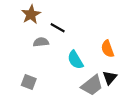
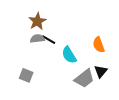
brown star: (31, 14) -> (37, 21), moved
black line: (58, 28) -> (49, 40), moved

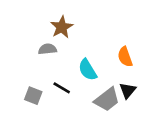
brown star: (37, 21) -> (62, 27), moved
black line: (49, 40) -> (62, 88), moved

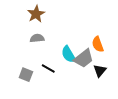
brown star: (62, 27) -> (36, 14), moved
gray trapezoid: (107, 99) -> (84, 58), moved

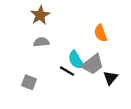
orange semicircle: (98, 44) -> (100, 33), moved
black line: (48, 69) -> (67, 71), moved

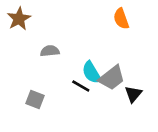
brown star: (40, 15) -> (19, 19), moved
orange semicircle: (100, 33) -> (121, 19), moved

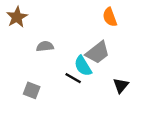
gray trapezoid: (112, 78) -> (98, 52), moved

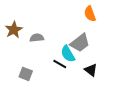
brown star: (17, 17) -> (14, 30), moved
black triangle: (121, 85) -> (91, 70), moved, turned -32

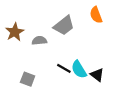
gray trapezoid: (80, 43) -> (64, 26), moved
cyan semicircle: (68, 54) -> (79, 69), moved

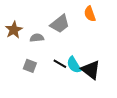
black triangle: (97, 75) -> (91, 70), size x1.5
gray square: (28, 79) -> (30, 66), moved

